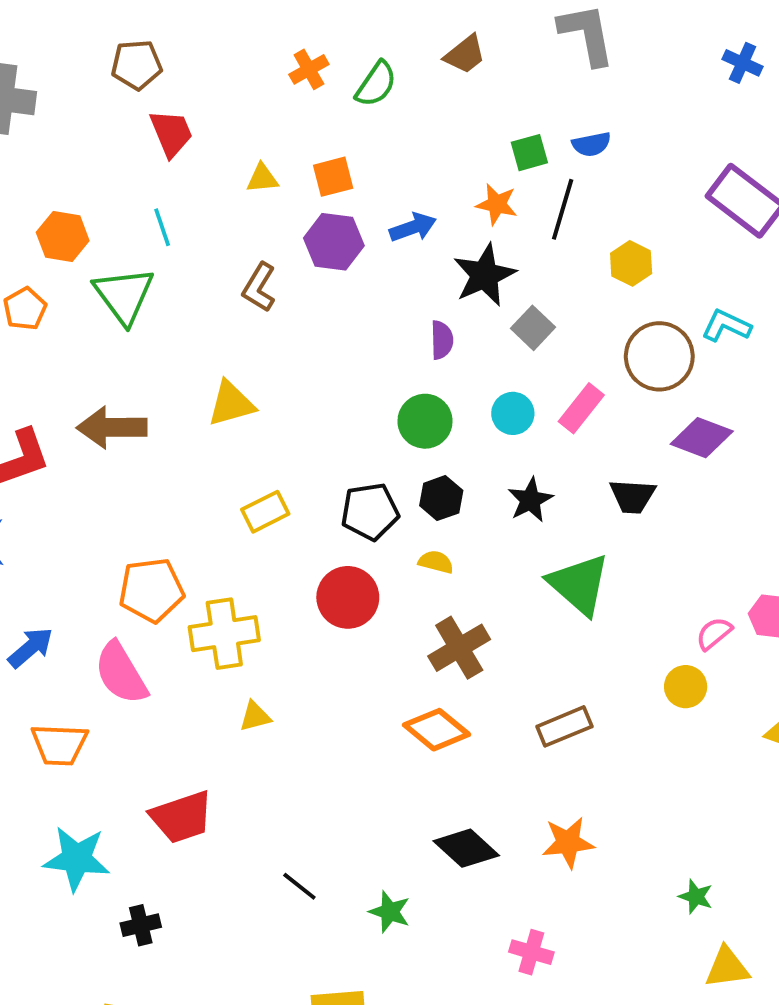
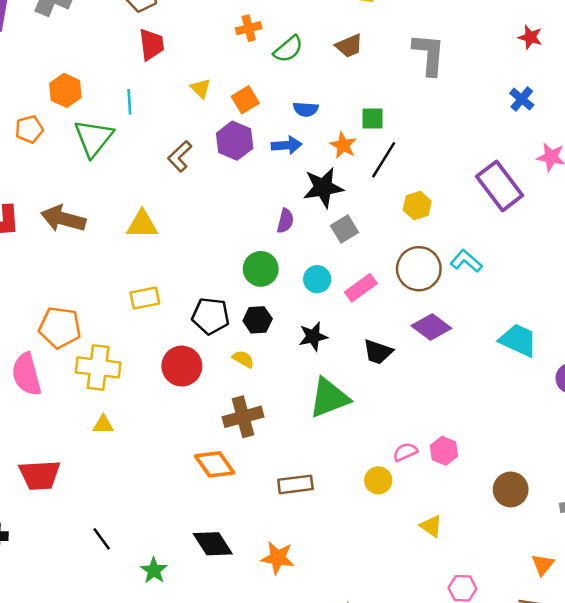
blue semicircle: (591, 144) -> (306, 109), moved
orange square: (333, 177) -> (245, 100), turned -32
yellow triangle: (262, 178) -> (201, 88), turned 35
green triangle: (579, 584) -> (329, 398), turned 42

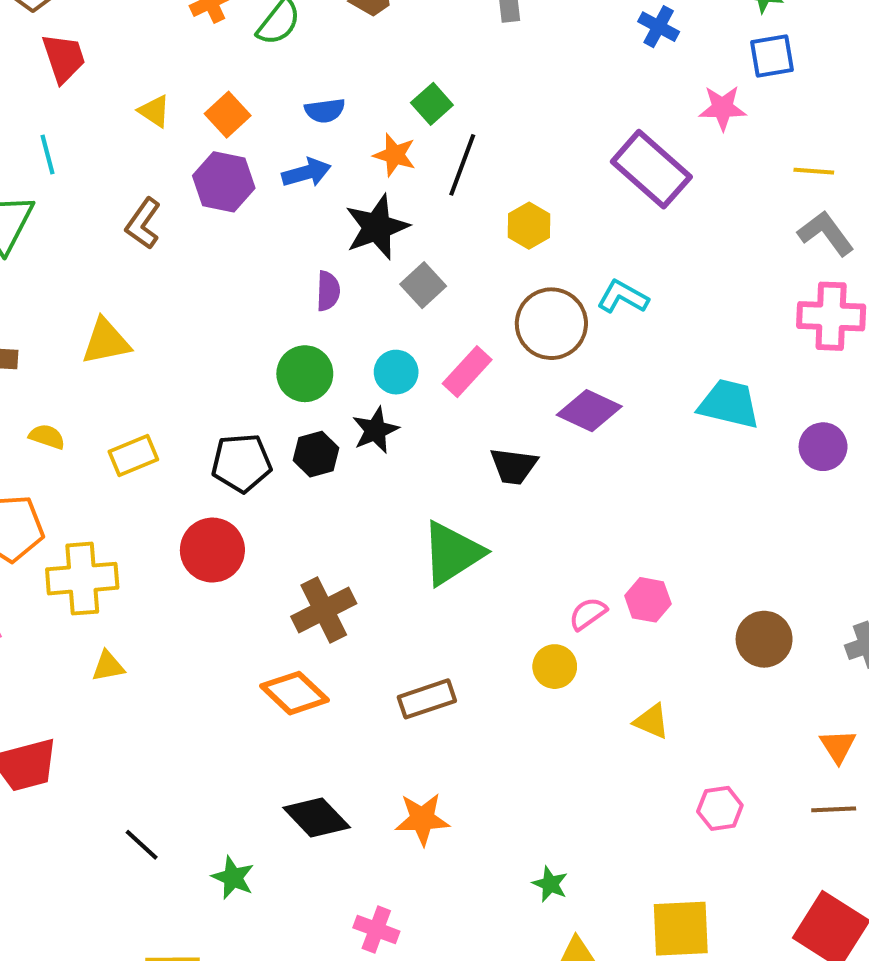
green square: (373, 118) -> (432, 104), turned -30
black star: (313, 336) -> (375, 430), moved
yellow semicircle: (243, 359) -> (47, 437), moved

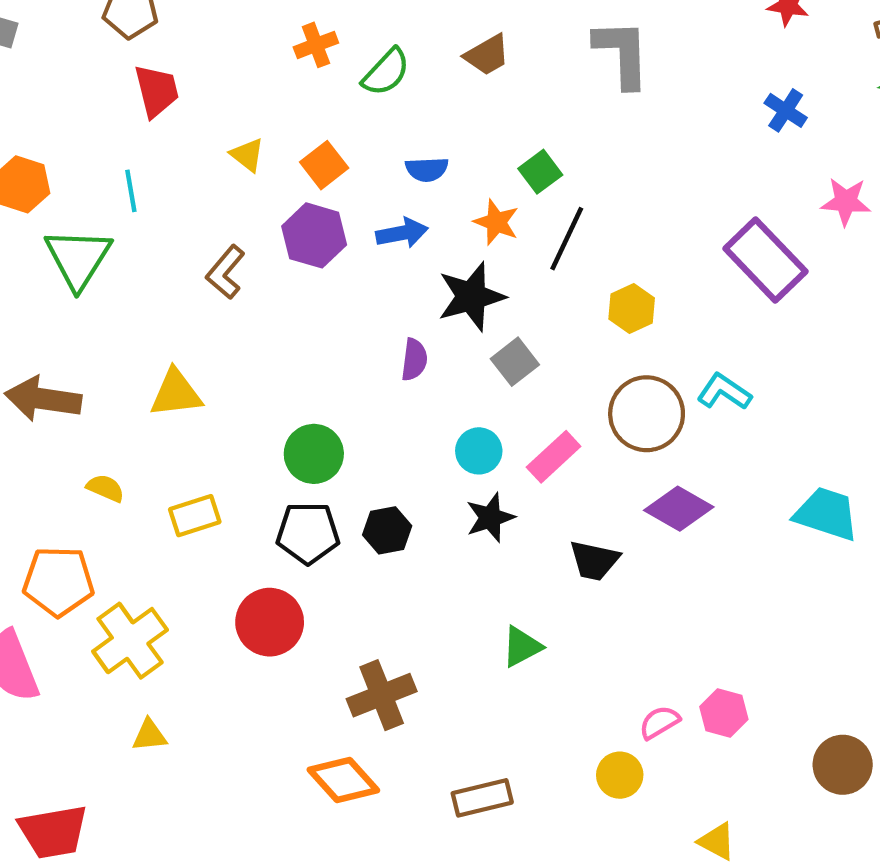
green circle: (305, 374) -> (314, 454), moved
black star: (375, 430) -> (490, 518), moved
green triangle: (452, 553) -> (522, 647), size x0.6
yellow cross: (82, 579) -> (130, 641), turned -36

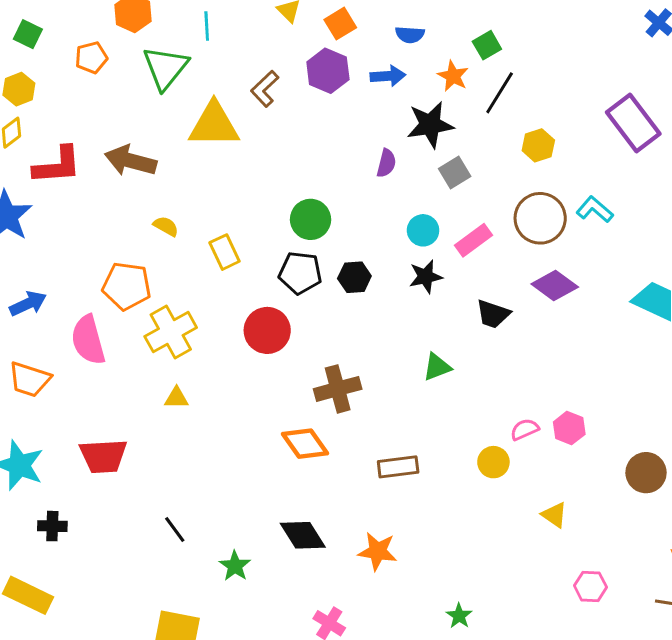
yellow triangle: (176, 393) -> (214, 125), moved, size x1.4
yellow rectangle: (195, 516) -> (225, 252), turned 76

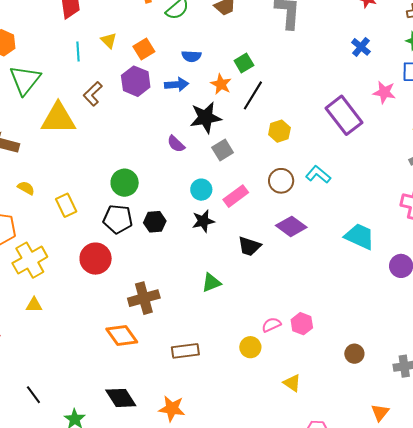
cyan line: (207, 26) -> (78, 52), moved
purple semicircle: (386, 163) -> (176, 144), turned 120
brown circle: (540, 218) -> (281, 181), size x0.7
brown circle: (646, 473) -> (354, 354), size x0.7

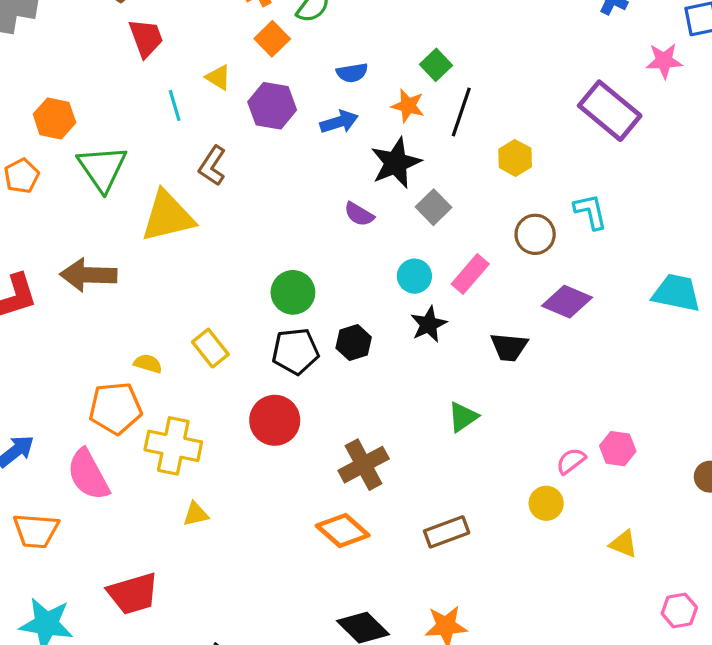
orange square: (144, 49) -> (272, 39), moved
purple hexagon: (136, 81) -> (272, 106), moved
cyan L-shape: (318, 174) -> (590, 212), turned 50
yellow semicircle: (26, 188) -> (148, 364), moved
yellow cross: (30, 260) -> (173, 446), turned -36

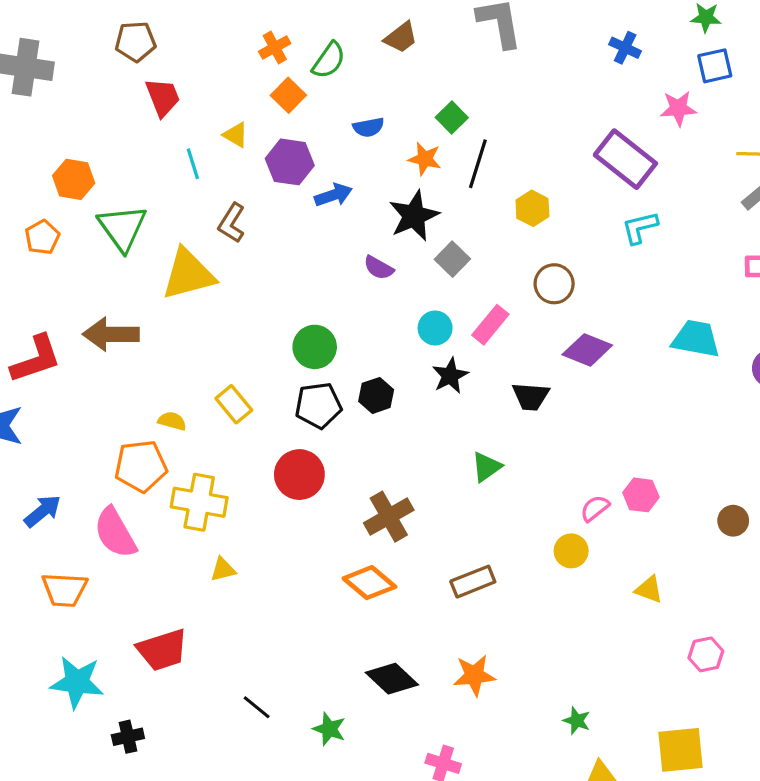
blue arrow: (339, 122) -> (333, 195), moved
cyan L-shape: (590, 212) -> (640, 228), moved, turned -90

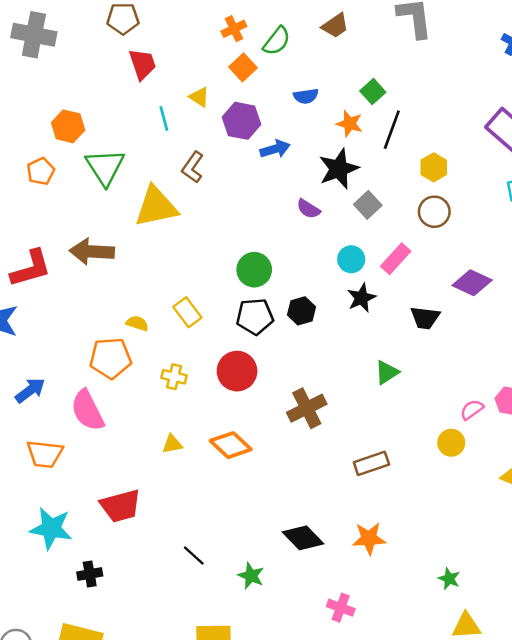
brown circle: (554, 284) -> (434, 212), moved
yellow cross: (199, 502) -> (174, 377), moved, size x0.6
orange diamond: (369, 583) -> (231, 445), moved

